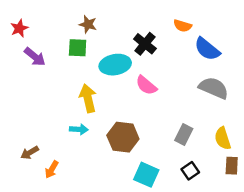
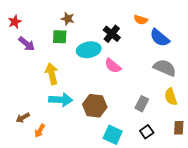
yellow arrow: (88, 98) -> (52, 74), moved
cyan arrow: (79, 129) -> (61, 100), size x1.6
yellow semicircle: (223, 138) -> (171, 97), moved

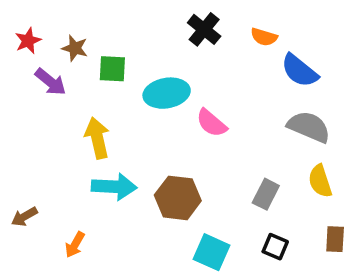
brown star: (68, 19) -> (75, 48), moved
black cross: (112, 34) -> (204, 29), moved
brown arrow: (23, 118) -> (24, 217), moved
black square: (147, 132) -> (275, 247), turned -32

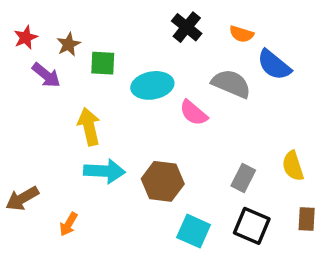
brown star: (75, 48) -> (68, 44), turned 30
gray semicircle: (309, 127) -> (231, 84), moved
brown arrow: (24, 217) -> (22, 199), size x1.4
black square: (275, 247) -> (252, 226), size x1.5

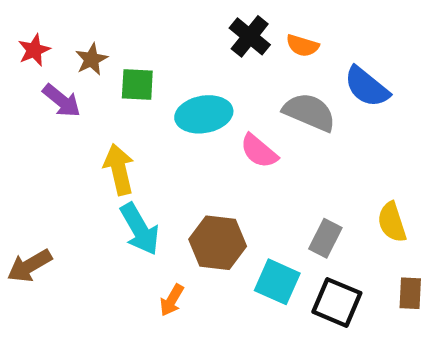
orange semicircle: (241, 34) -> (302, 46), moved
cyan arrow: (104, 171) -> (140, 229), turned 57
orange arrow: (68, 224) -> (172, 300), moved
cyan square: (194, 231) -> (277, 282), moved

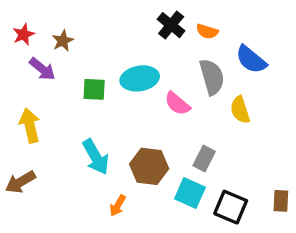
green square: (137, 85) -> (94, 89), moved
gray semicircle: (309, 112) -> (212, 77), turned 51
yellow arrow: (119, 169) -> (30, 126), moved
yellow semicircle: (392, 222) -> (240, 110), moved
gray rectangle: (325, 238) -> (204, 158), moved

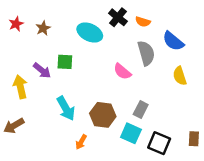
purple arrow: (42, 69) -> (42, 70), moved
cyan ellipse: (140, 78) -> (90, 33), moved, turned 35
yellow semicircle: (240, 110) -> (180, 76), moved

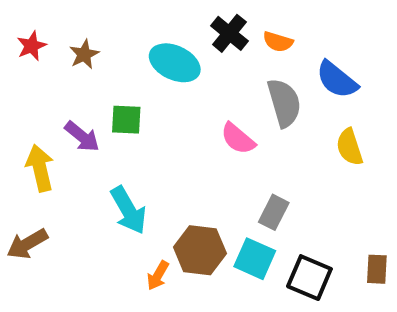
brown hexagon: (103, 115) -> (200, 250), moved

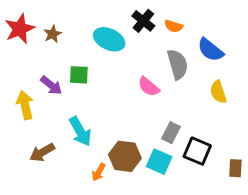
red star: (32, 46) -> (20, 29), size x1.6
brown arrow: (27, 244) -> (42, 152), moved
black square: (309, 278) -> (197, 151), moved

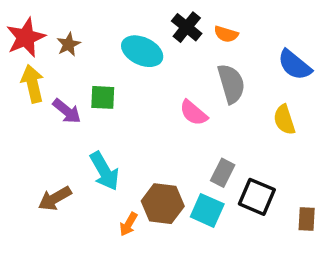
blue semicircle: (210, 50) -> (295, 65), moved
yellow arrow: (25, 105) -> (33, 84), moved

